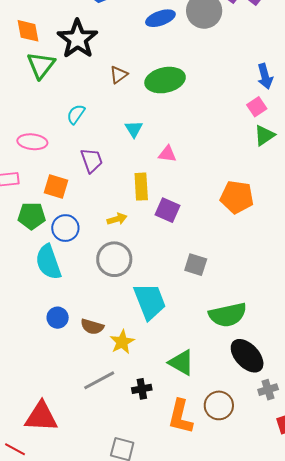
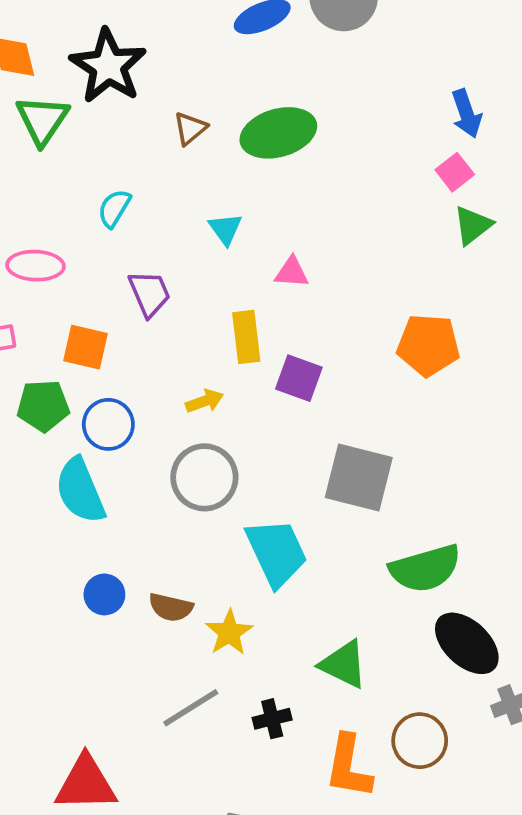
gray square: (196, 265) -> (359, 477), size x1.6

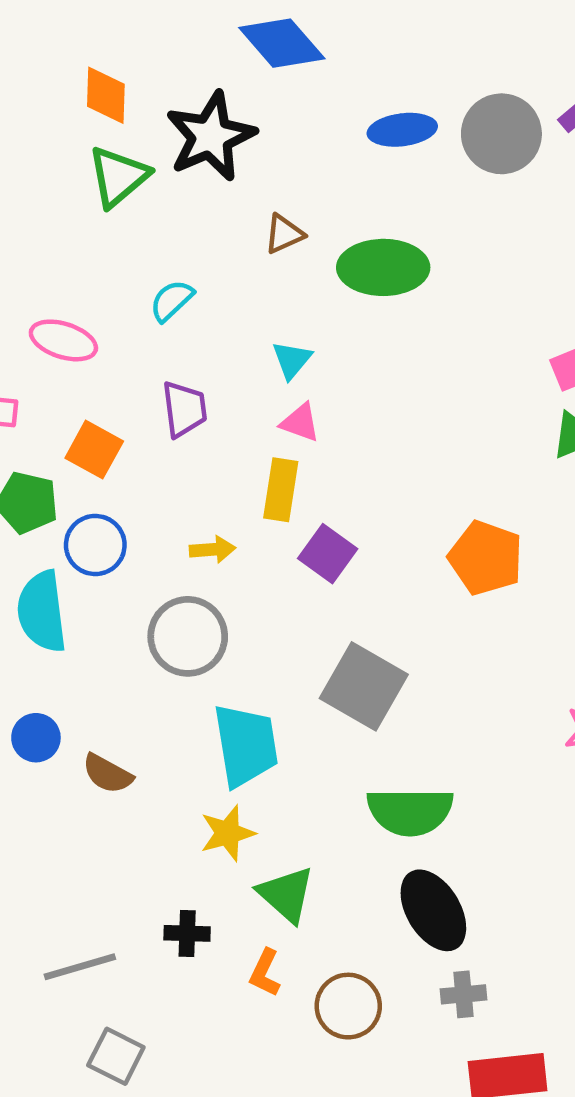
pink triangle: (292, 272) -> (300, 422), moved
yellow star: (229, 633) -> (228, 833), moved
gray line: (191, 708) -> (80, 967), moved
orange L-shape: (349, 767) -> (265, 973), moved, size x0.6

